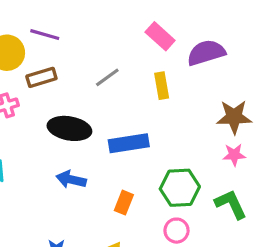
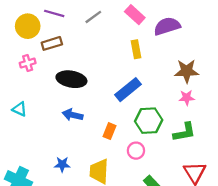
gray line: (107, 77) -> (93, 17), moved
blue rectangle: (129, 143) -> (128, 90), moved, turned -30
green L-shape: (231, 204) -> (184, 132), turned 105
pink circle: (177, 231) -> (136, 151), moved

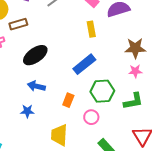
black ellipse: (71, 79) -> (35, 55), turned -45
blue star: (62, 164) -> (27, 111), moved

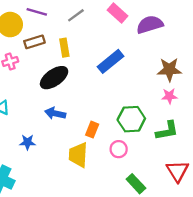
yellow rectangle: (91, 29) -> (64, 48), moved
blue rectangle: (84, 64) -> (111, 61), moved
blue star: (27, 111) -> (27, 142), moved
yellow trapezoid: (59, 135) -> (78, 155), moved

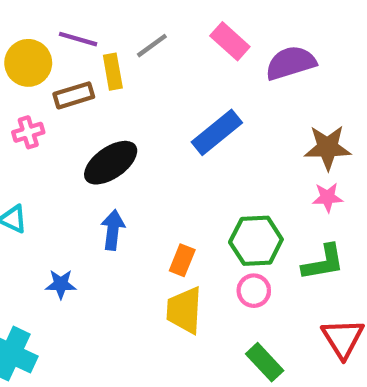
yellow rectangle: (64, 48) -> (113, 72), moved
blue arrow: (55, 113) -> (113, 230), turned 84
pink circle: (119, 149) -> (254, 291), moved
yellow trapezoid: (78, 155) -> (184, 310), moved

